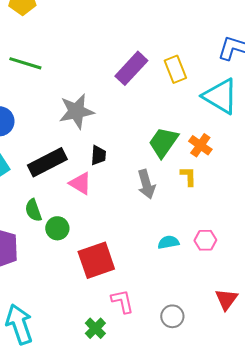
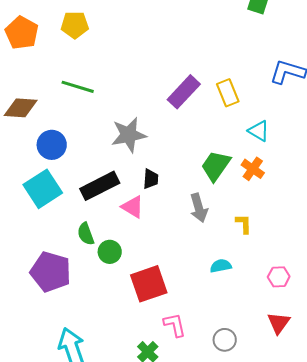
cyan triangle: (220, 96) -> (259, 131), moved, size x0.6
yellow L-shape: (188, 176) -> (244, 224), moved
pink hexagon: (205, 240) -> (279, 277), moved

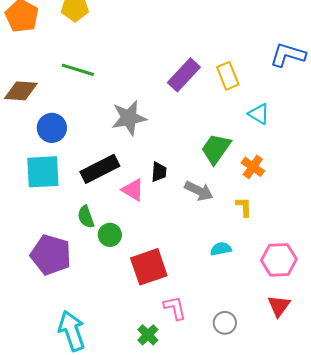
orange cross: (253, 169) -> (253, 167), moved
black trapezoid: (151, 179) -> (159, 172), moved
cyan square: (43, 189) -> (43, 172), turned 30
gray arrow: (199, 208) -> (199, 191), turned -48
pink hexagon: (279, 277) -> (279, 260), size x1.6

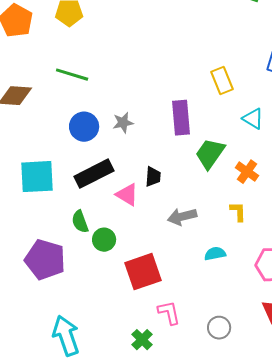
purple rectangle: (184, 75) -> (181, 118), moved, turned -48
gray star: (129, 118) -> (123, 123), size x0.6
blue circle: (52, 128) -> (84, 127), moved
gray arrow: (199, 191) -> (182, 217), moved, turned 140

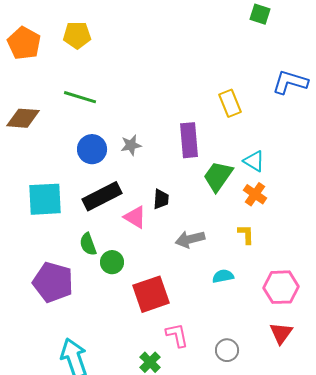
cyan triangle: (253, 119) -> (254, 161), moved

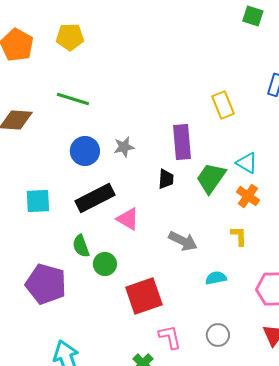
cyan square: (45, 199) -> (38, 201), size x0.7
black trapezoid: (161, 199) -> (166, 179), moved
gray arrow: (190, 239) -> (183, 241), turned -140
gray circle: (227, 350) -> (218, 335), moved

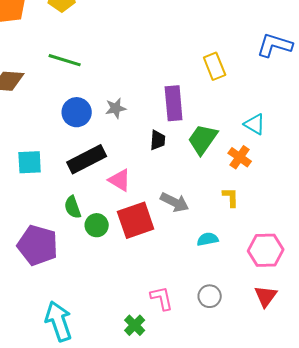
cyan triangle: (247, 163) -> (255, 124), moved
red square: (144, 296) -> (136, 220), moved

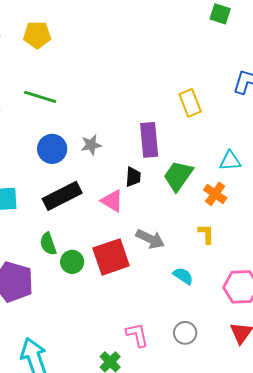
cyan triangle: (255, 124) -> (230, 161), turned -35
pink triangle: (120, 180) -> (112, 201), moved
cyan semicircle: (208, 239) -> (183, 276), turned 45

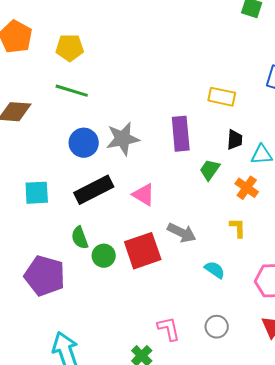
yellow pentagon: (37, 35) -> (70, 48), moved
yellow rectangle: (190, 103) -> (222, 97), turned -56
gray star: (91, 145) -> (123, 139), size x1.6
green trapezoid: (178, 176) -> (210, 170), size x0.7
black trapezoid: (133, 177) -> (235, 140), moved

